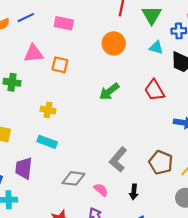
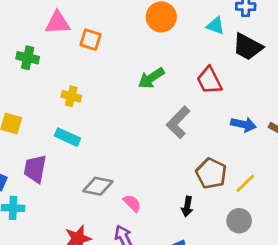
gray L-shape: (118, 160) -> (178, 122), moved
black arrow: (134, 192) -> (187, 207), moved

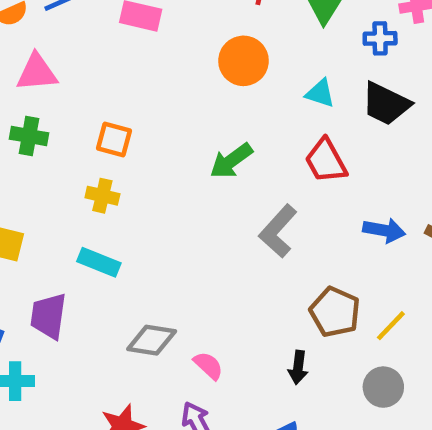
pink triangle: (58, 23) -> (37, 72), moved
cyan triangle: (215, 26) -> (320, 93), moved
orange square: (91, 40) -> (114, 139), moved

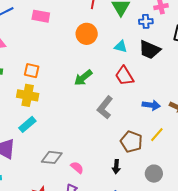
yellow cross: (102, 196) -> (28, 95), size x1.5
cyan rectangle: (99, 262) -> (27, 124), turned -60
yellow line: (391, 326) -> (157, 135), moved

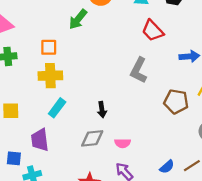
green arrow: (83, 78) -> (78, 19), moved
pink semicircle: (77, 167) -> (123, 143), turned 152
black arrow: (116, 167) -> (102, 110), moved

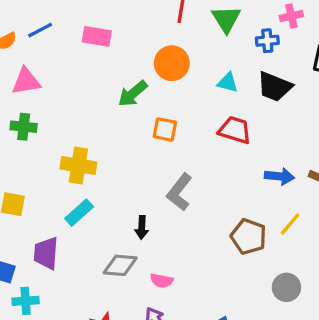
red trapezoid: (153, 31) -> (235, 130), turned 140
orange square: (49, 47) -> (165, 129), moved
gray L-shape: (139, 70) -> (179, 192), moved

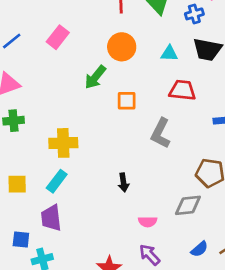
pink rectangle: (97, 36) -> (58, 37), turned -50
gray L-shape: (179, 192) -> (160, 133), moved
cyan rectangle: (79, 213) -> (57, 181), moved
gray diamond: (120, 265) -> (188, 205), moved

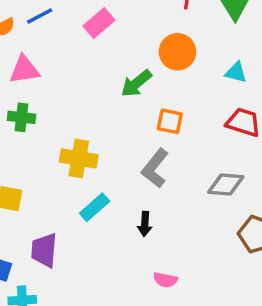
gray L-shape: (160, 133) -> (155, 168), moved
cyan rectangle: (57, 181) -> (95, 207), moved
gray diamond: (188, 205) -> (226, 185), moved

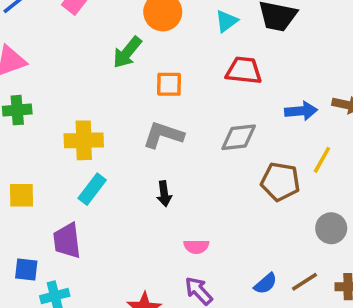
cyan triangle: (236, 72) -> (226, 21), turned -40
gray L-shape: (155, 168) -> (163, 135), turned 81
cyan rectangle: (95, 207) -> (92, 189), moved

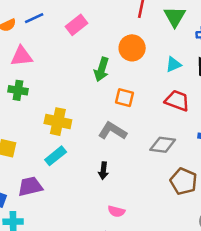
green arrow: (127, 52) -> (101, 69), turned -35
purple trapezoid: (67, 241) -> (30, 186), turned 70

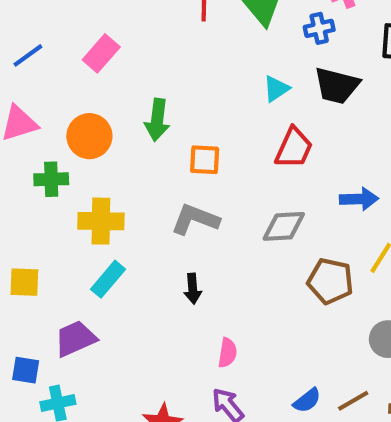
orange circle: (132, 48) -> (89, 136), moved
green cross: (18, 90) -> (51, 179), moved
red trapezoid: (177, 101) -> (294, 148), turned 105
pink semicircle: (116, 211) -> (227, 353), turned -84

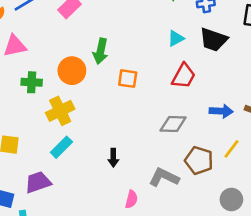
orange circle: (89, 136) -> (72, 71), moved
gray L-shape: (195, 219) -> (164, 177), moved
yellow cross: (101, 221) -> (60, 111), turned -32

